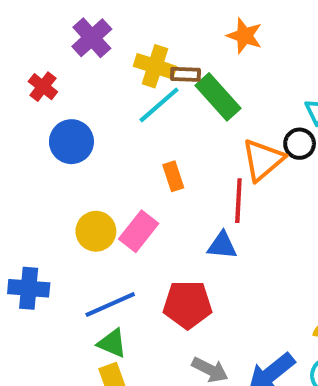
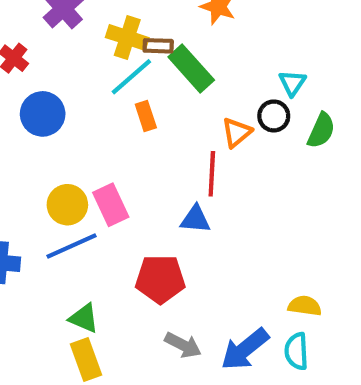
orange triangle: (263, 160) -> (237, 132), size x0.7
orange rectangle: (173, 176) -> (146, 116), moved
pink rectangle: (139, 231) -> (111, 205), turned -63
blue line: (110, 305) -> (72, 246), moved

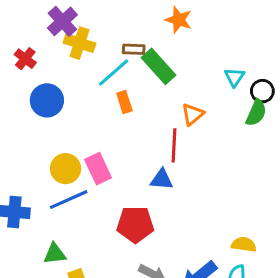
yellow cross: (127, 38) -> (79, 43), moved
black circle: (274, 116) -> (262, 91), moved
green triangle: (84, 318) -> (55, 254), moved, turned -30

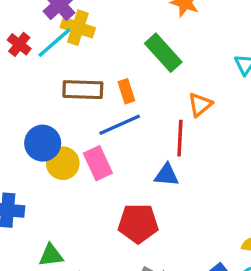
brown rectangle: (134, 49) -> (83, 90), moved, size x1.6
cyan line: (114, 72) -> (54, 43), moved
blue circle: (47, 100) -> (43, 143), moved
blue line: (69, 200) -> (120, 125), moved

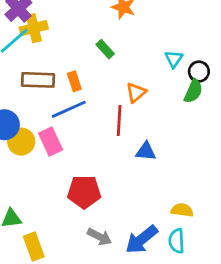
yellow cross: (78, 28) -> (34, 28), turned -32
green rectangle: (163, 53) -> (105, 49), size x0.6
blue triangle: (167, 175) -> (146, 151), moved

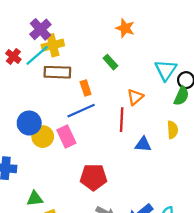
cyan triangle: (174, 59) -> (166, 70), size x1.5
brown rectangle: (38, 80) -> (57, 72), moved
yellow semicircle: (182, 210) -> (172, 130), moved, turned 78

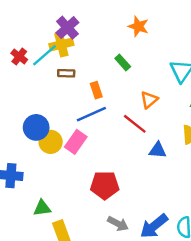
purple cross: (40, 29) -> (67, 28), moved
brown rectangle: (57, 72) -> (66, 73), size x0.6
red line: (122, 120) -> (135, 124), turned -55
pink rectangle: (66, 137) -> (76, 142), turned 60

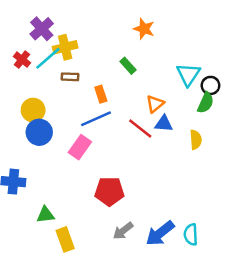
purple cross: (67, 28) -> (42, 29), moved
yellow circle: (51, 142) -> (33, 110), moved
blue triangle: (158, 150) -> (164, 124), moved
gray arrow: (118, 224) -> (123, 231), turned 115

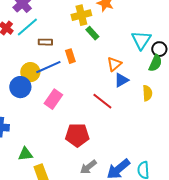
yellow cross: (65, 47) -> (81, 15), moved
yellow circle: (33, 110) -> (30, 72), moved
blue line: (96, 119) -> (48, 67), moved
blue triangle: (164, 124) -> (121, 80), turned -35
red line: (140, 129) -> (102, 101), moved

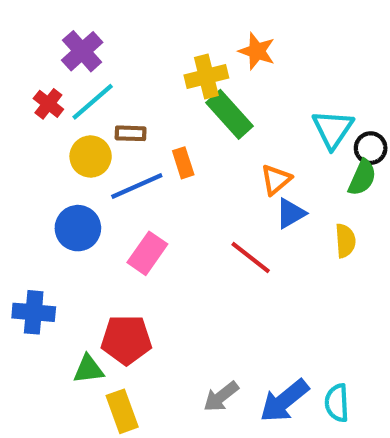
green rectangle: (92, 33) -> (230, 114), size x1.6
yellow circle: (30, 72) -> (91, 157), moved
red pentagon: (77, 135) -> (126, 340), moved

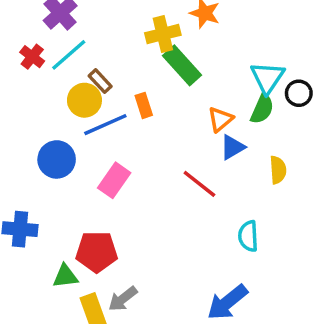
brown rectangle: (131, 133) -> (100, 81), turned 45
yellow circle: (91, 157) -> (84, 100), moved
green semicircle: (362, 178) -> (262, 109), moved
gray arrow: (221, 397) -> (123, 299), moved
cyan semicircle: (337, 403) -> (248, 236), moved

